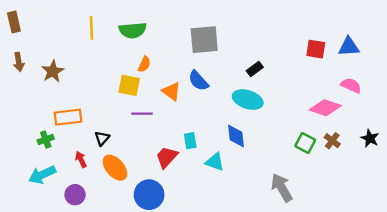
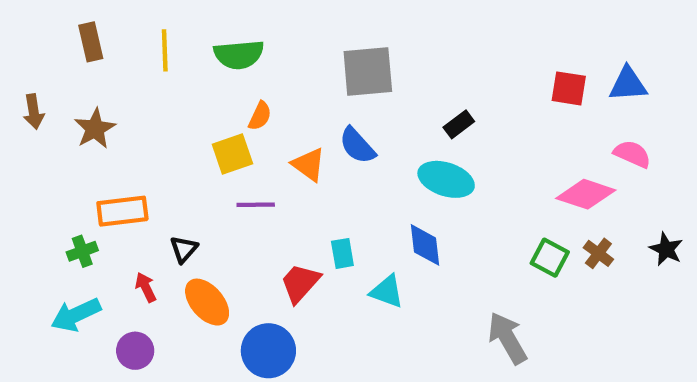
brown rectangle: (14, 22) -> (91, 42), moved
yellow square: (129, 85) -> (232, 154), turned -30

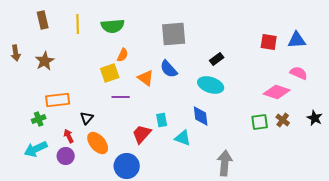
green square: (550, 258) -> (260, 122), turned -36
gray arrow: (507, 338) -> (225, 163), moved, turned 35
purple circle: (135, 351) -> (66, 156), moved

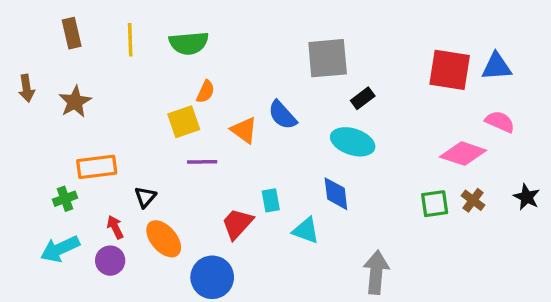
gray square: (174, 34) -> (328, 58), moved
red square: (269, 42) -> (450, 70), size x1.5

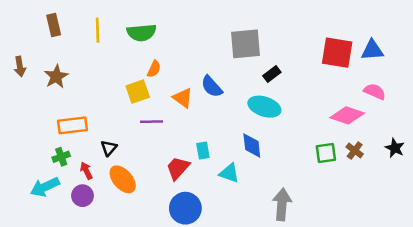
green cross: (65, 199) -> (61, 157), moved
blue circle: (212, 277) -> (185, 208), moved

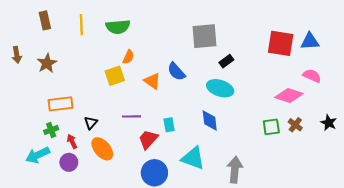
purple line: (151, 122) -> (131, 116), moved
cyan triangle: (229, 173) -> (193, 158), moved, size x1.4

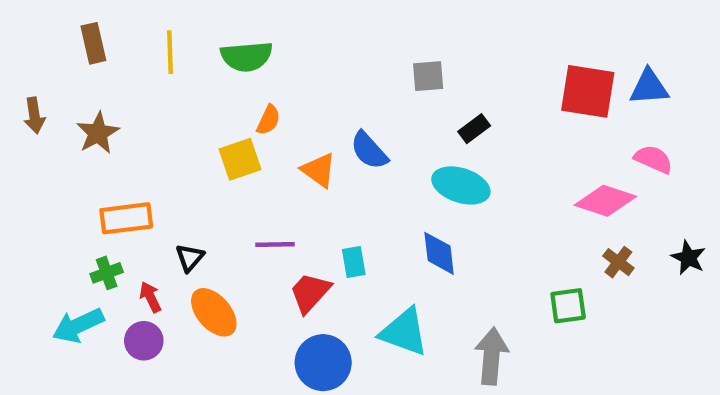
gray square: (204, 36) -> (428, 76), size x0.6
green square: (271, 127) -> (568, 306), moved

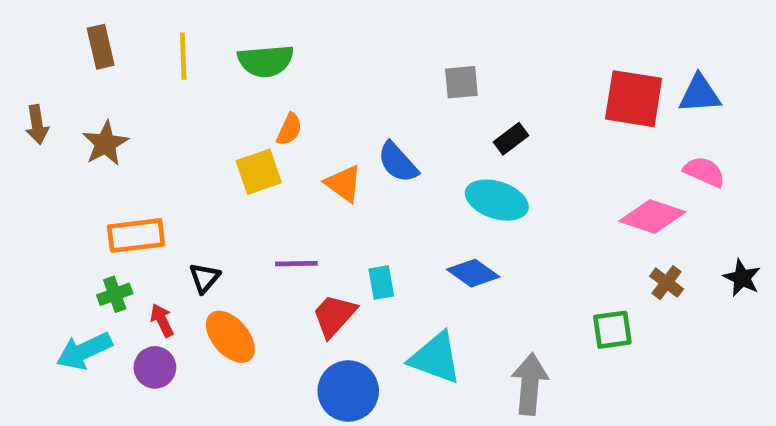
blue diamond: (439, 253) -> (473, 273), turned -48

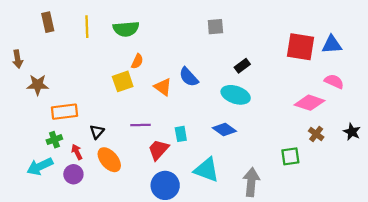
gray square: (461, 82) -> (215, 27), moved
brown star: (105, 143) -> (38, 85), moved, turned 30

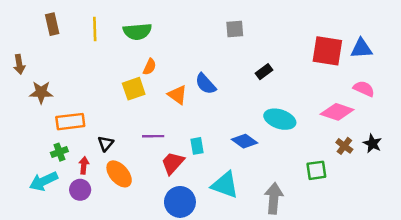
cyan ellipse: (236, 95) -> (280, 119), moved
black star: (352, 132) -> (372, 143), moved
red arrow: (77, 152) -> (84, 165), turned 32

